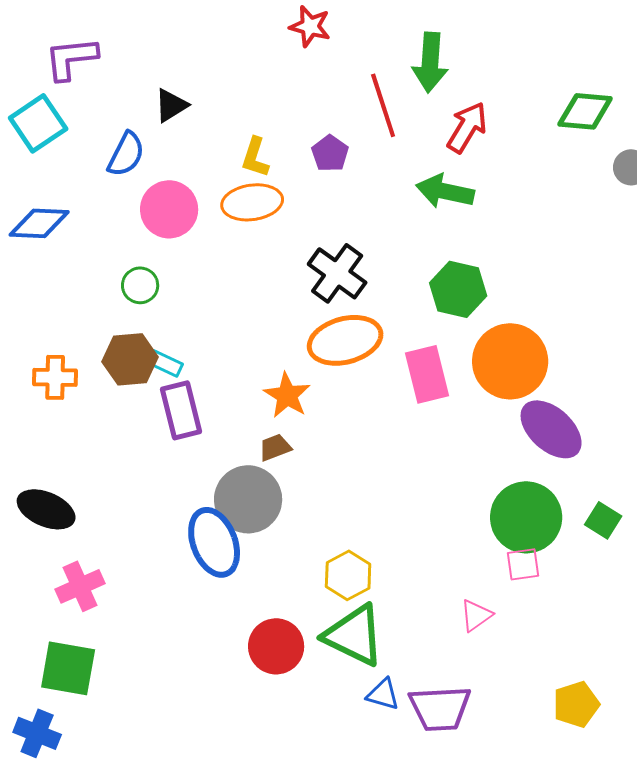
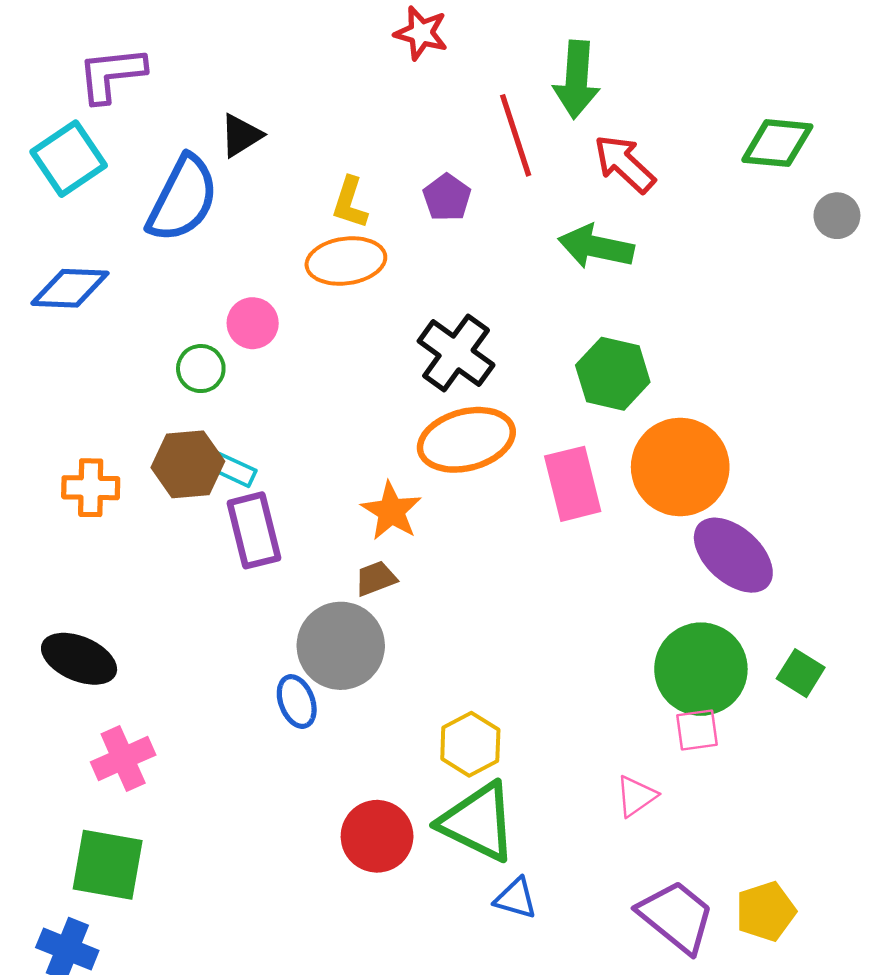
red arrow: (467, 127) -> (624, 164), turned -78
blue semicircle: (126, 154) -> (183, 199), size x1.5
pink circle: (169, 209) -> (253, 323), moved, size x0.7
blue ellipse: (214, 542) -> (297, 702), size x0.6
purple trapezoid: (440, 708) -> (676, 917), moved, turned -138

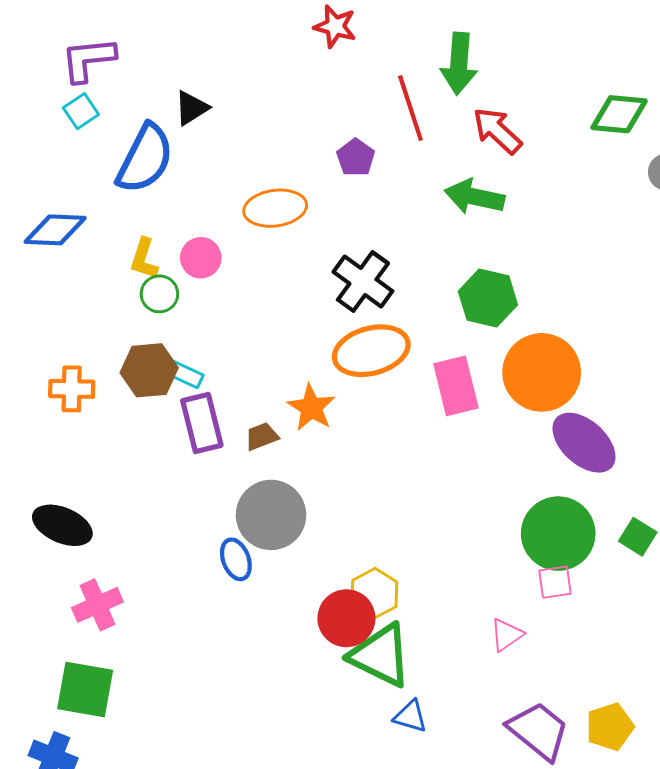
cyan square: (69, 159) -> (81, 111), moved, size x0.6
yellow L-shape: (350, 203) -> (144, 259), moved
brown trapezoid: (376, 578) -> (262, 436), moved
red circle: (377, 836) -> (346, 618), moved

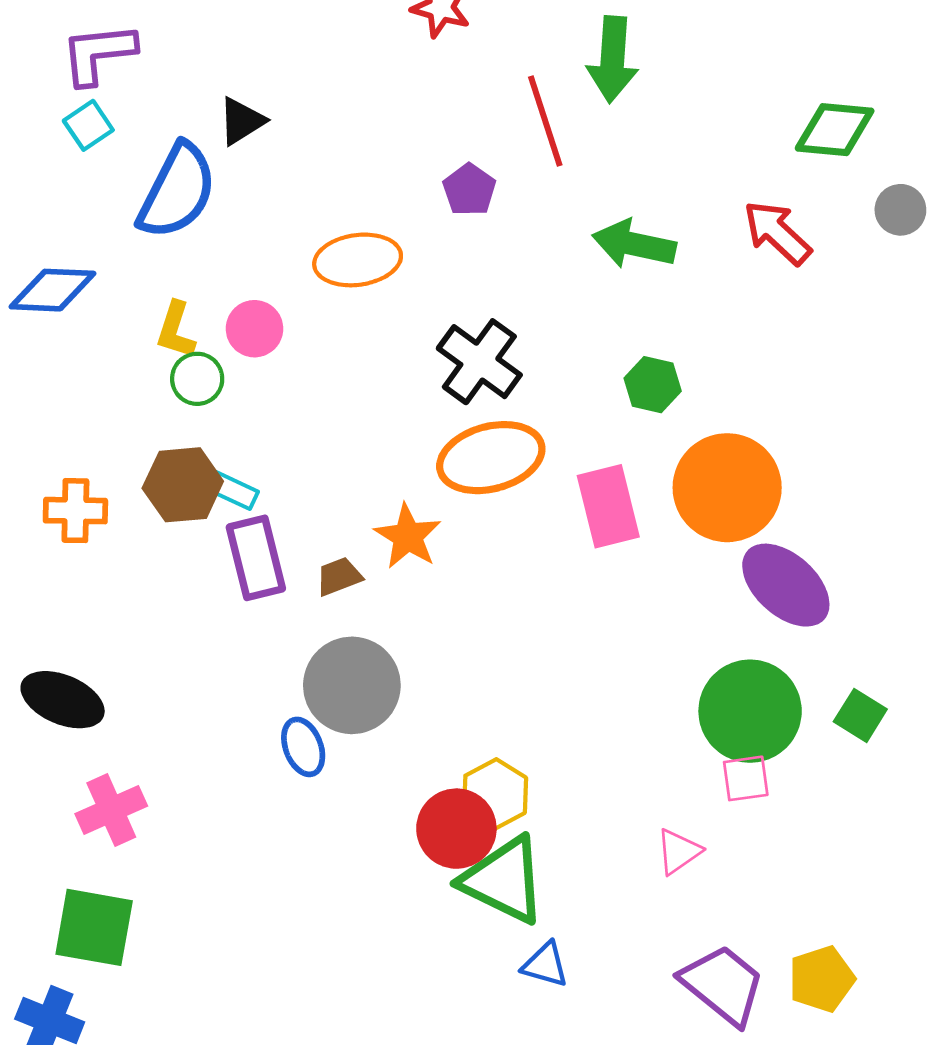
red arrow: (497, 131) -> (777, 233), moved
green hexagon: (488, 298) -> (653, 385), size x0.7

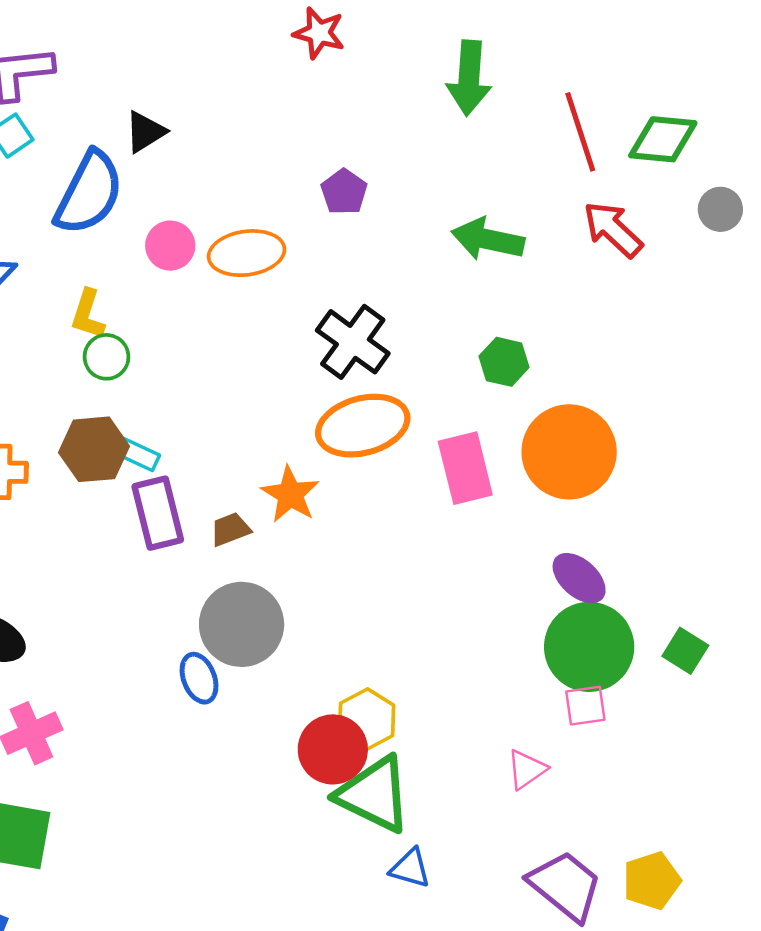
red line: (545, 121) -> (580, 132), moved
pink circle: (254, 329) -> (170, 246), moved
purple ellipse: (786, 585) -> (579, 578), moved, size x0.7

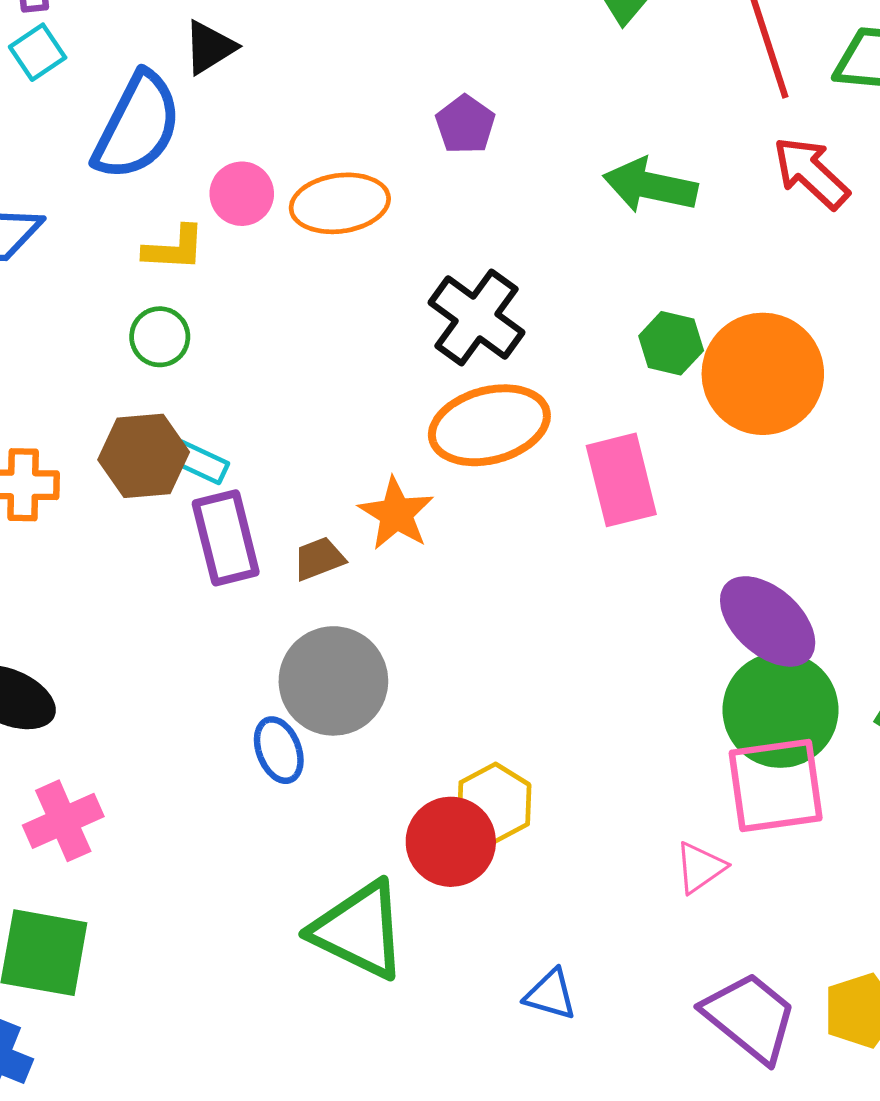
yellow L-shape: (88, 314) -> (174, 248), moved, turned -105
orange circle: (569, 452) -> (763, 374), moved
purple ellipse: (579, 578) -> (768, 621), size x1.4
pink square: (585, 706) -> (776, 785), size x1.8
green triangle: (374, 794) -> (359, 930), moved

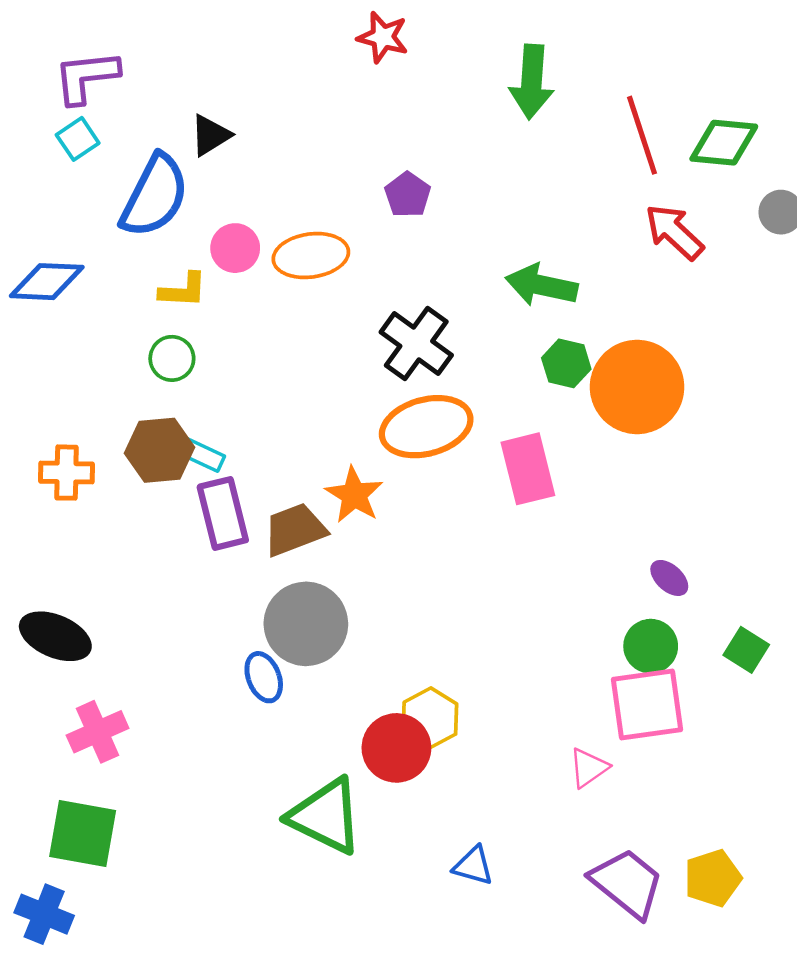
green arrow: (650, 186) -> (542, 285), moved
brown trapezoid: (319, 559) -> (295, 530), size x1.6
purple ellipse: (768, 621) -> (669, 578), moved, size x0.5
green circle: (780, 710) -> (651, 646), size x0.6

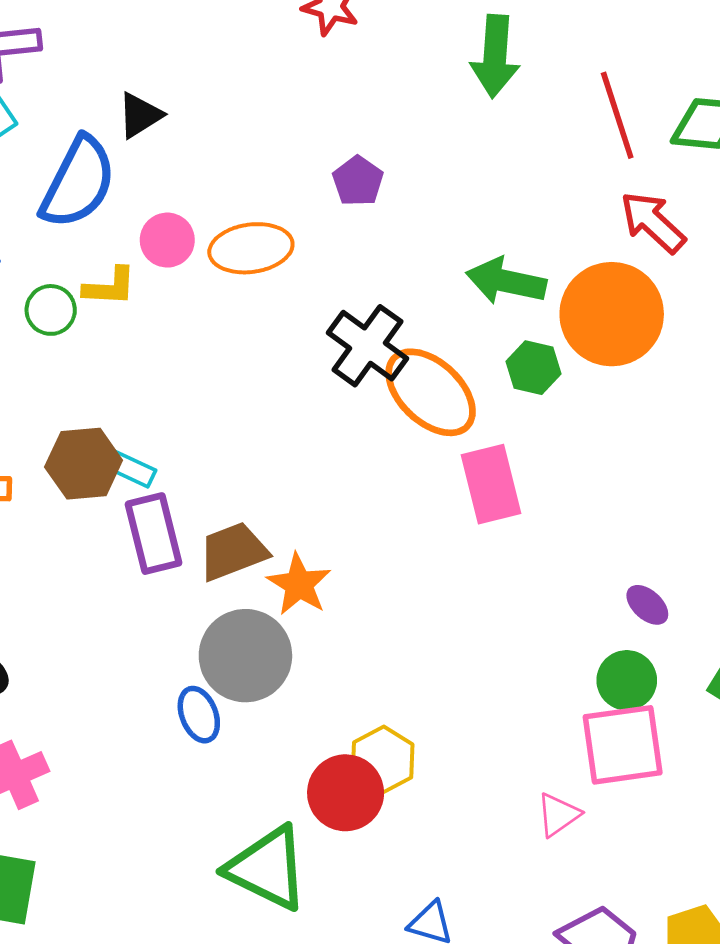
green circle: (172, 358) -> (51, 310), moved
orange circle: (637, 387) -> (612, 314), moved
orange ellipse: (426, 427) -> (431, 392), moved, turned 58
orange star: (354, 495) -> (299, 584), moved

